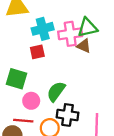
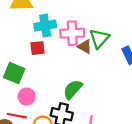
green triangle: (87, 27) -> (99, 39), moved, turned -40
green semicircle: (56, 91) -> (73, 89), moved

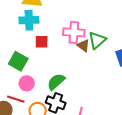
cyan cross: (45, 26) -> (29, 20), moved
green semicircle: (73, 89) -> (56, 82), moved

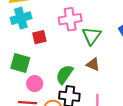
green triangle: (97, 40) -> (91, 36), moved
brown triangle: (83, 46) -> (93, 64), moved

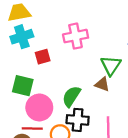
green triangle: (91, 36) -> (111, 65), moved
pink circle: (35, 84) -> (39, 107), size x1.5

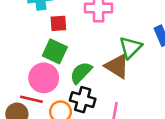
brown triangle: (102, 84) -> (117, 66), size x1.5
green square: (23, 86) -> (55, 51), moved

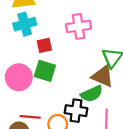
green semicircle: (81, 73) -> (92, 94), moved, turned -150
pink circle: (44, 78) -> (19, 77), moved

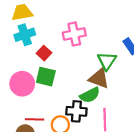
red square: (44, 45) -> (44, 53), turned -32

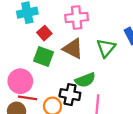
brown triangle: (99, 78) -> (73, 49), moved
pink circle: (22, 84) -> (20, 81), moved

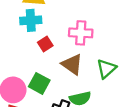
green square: (43, 57) -> (39, 83), moved

